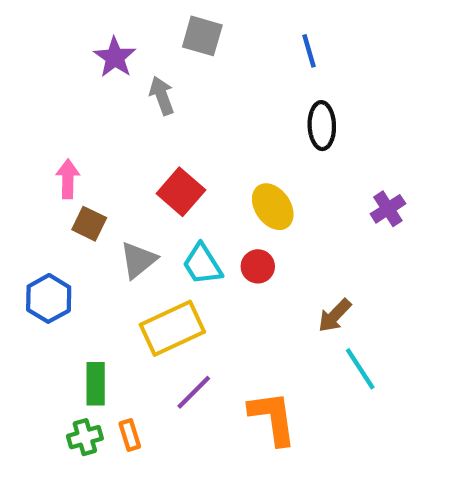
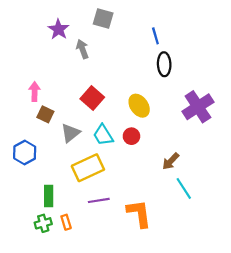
blue line: (309, 51) -> (155, 36), moved
purple cross: (388, 209) -> (198, 107), size x1.8
purple line: (194, 392) -> (99, 200), turned 36

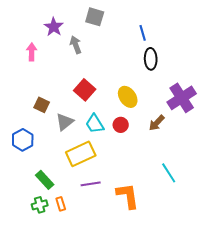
pink arrow: (35, 91) -> (32, 52), moved
brown arrow: (171, 161) -> (157, 123), moved
green rectangle: (49, 196) -> (45, 180), turned -42

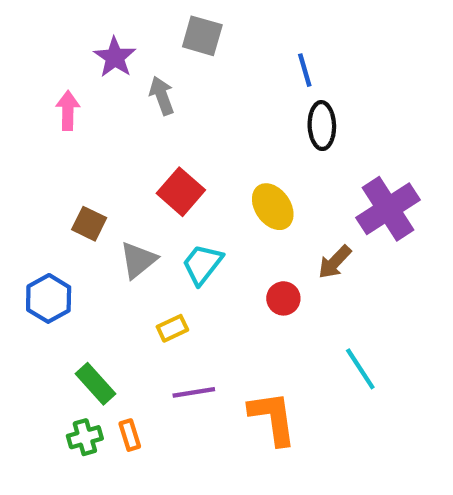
cyan trapezoid: (95, 124) -> (202, 264), turned 70
red circle: (121, 125) -> (283, 298), moved
yellow rectangle: (81, 154) -> (172, 328), size x0.5

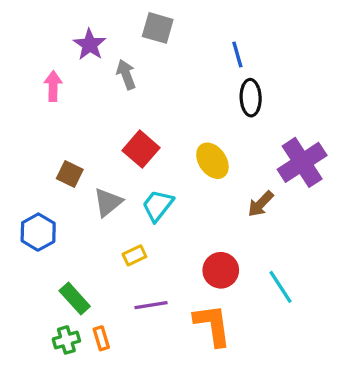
red circle: (283, 298) -> (221, 270), moved, size x1.4

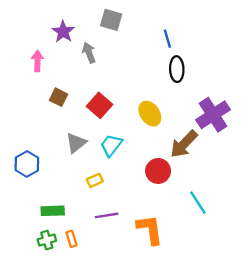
brown square: (70, 174) -> (59, 97), moved
brown arrow: (261, 204) -> (184, 144), size x1.5
red circle: (221, 270) -> (158, 171), moved
green rectangle: (75, 298) -> (53, 211), turned -50

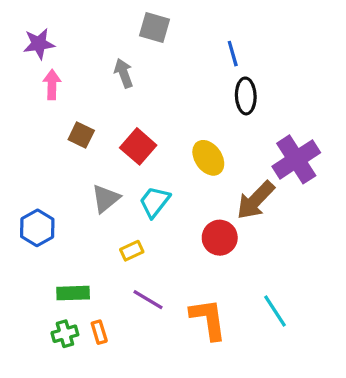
purple star: (63, 32) -> (39, 44), moved, turned 30
cyan line: (198, 203) -> (275, 311), moved
purple line: (107, 215) -> (148, 300), turned 40

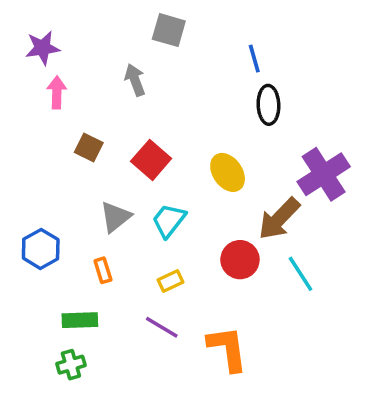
yellow rectangle: (132, 251) -> (171, 281), moved
cyan line: (275, 311) -> (300, 274), moved
orange rectangle: (99, 332) -> (103, 270), moved

